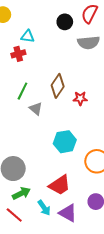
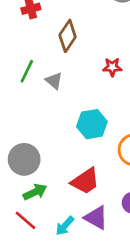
brown diamond: (58, 86) -> (68, 36), moved
green line: (22, 91) -> (27, 71), moved
cyan arrow: (44, 208) -> (65, 226), moved, turned 77

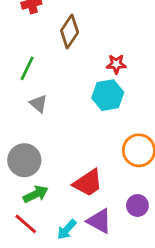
gray triangle: (54, 81) -> (38, 104), moved
cyan hexagon: (92, 124) -> (108, 95), moved

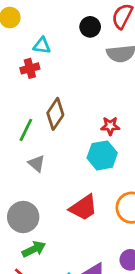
brown diamond: (70, 32) -> (55, 114), moved
red trapezoid: (88, 183) -> (83, 208), moved

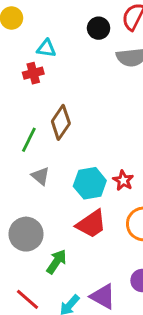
red star: (110, 126) -> (123, 180), moved, turned 30
cyan hexagon: (102, 155) -> (90, 183), moved
green arrow: (34, 249) -> (56, 262), moved, turned -30

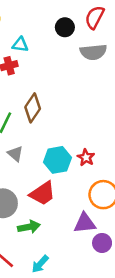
red trapezoid: (91, 224) -> (43, 193), moved
green arrow: (56, 262) -> (29, 227), turned 45
purple triangle: (103, 296) -> (85, 223), moved, turned -35

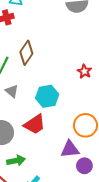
red star: (86, 157) -> (84, 71), moved
green arrow: (29, 227) -> (16, 161), moved

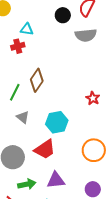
purple triangle: (70, 149) -> (56, 180), moved

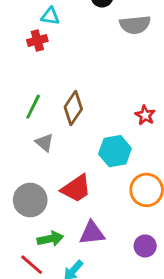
brown diamond: (37, 80) -> (73, 108), moved
cyan hexagon: (57, 122) -> (115, 151), moved

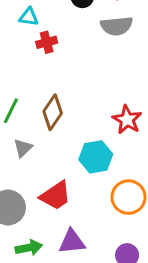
red cross: (37, 41) -> (47, 42), moved
red star: (145, 115) -> (127, 120), size x1.4
gray triangle: (45, 143) -> (23, 148), turned 36

